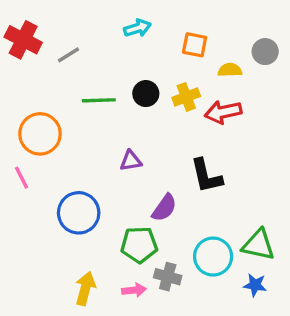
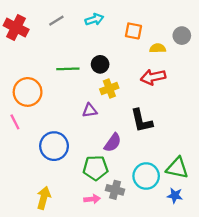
gray line: (69, 55) -> (56, 21), moved
yellow cross: (186, 97) -> (109, 89), moved
yellow arrow: (85, 288) -> (44, 198), moved

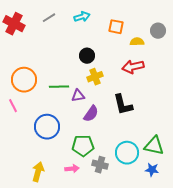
green line: (68, 69) -> (59, 87), moved
purple semicircle: (113, 143) -> (91, 114), moved
pink arrow: (92, 199) -> (72, 169), moved

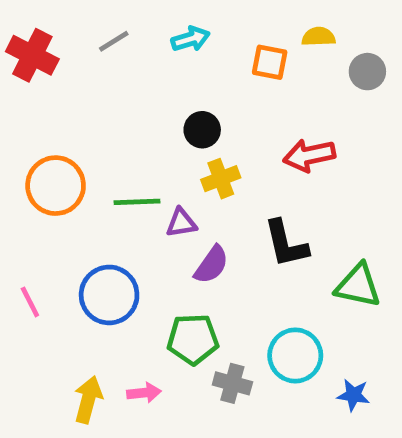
yellow semicircle: (137, 42) -> (319, 37), moved
pink line: (13, 106) -> (30, 302), moved
green triangle: (154, 146) -> (358, 286), moved
pink arrow: (72, 169) -> (144, 393), moved

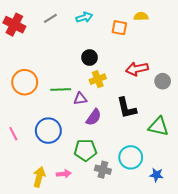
gray circle: (367, 72) -> (163, 81), moved

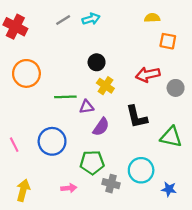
gray line: (50, 18) -> (63, 20), moved
orange square: (119, 28) -> (168, 41), moved
yellow cross: (98, 79) -> (105, 86), turned -35
orange circle: (25, 82) -> (26, 73), moved
yellow arrow: (39, 177) -> (23, 190), moved

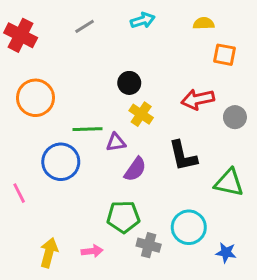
cyan arrow: (91, 19) -> (143, 20), moved
blue circle: (52, 141) -> (61, 162), moved
yellow arrow: (23, 190) -> (49, 253), moved

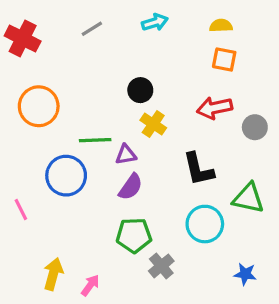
orange square: (224, 55) -> (224, 59), moved
purple semicircle: (135, 169) -> (131, 187), moved
cyan circle: (189, 227) -> (205, 224), moved
gray cross: (149, 245) -> (161, 266), turned 35
pink arrow: (92, 251) -> (90, 285), moved, turned -48

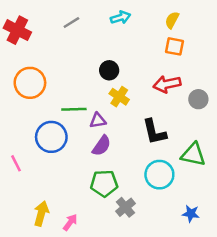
yellow semicircle: (221, 26) -> (172, 20), turned -60

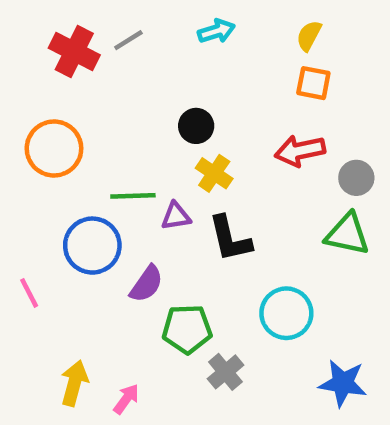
red cross: (17, 30) -> (74, 51), moved
black L-shape: (154, 132) -> (230, 239), moved
purple semicircle: (102, 146) -> (146, 284), moved
green triangle: (193, 155) -> (347, 234), moved
blue star: (191, 214) -> (343, 383), size x1.5

